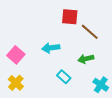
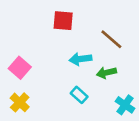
red square: (70, 17) -> (63, 21), moved
cyan arrow: (51, 48) -> (80, 59), moved

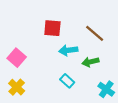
red square: (63, 21) -> (52, 28), moved

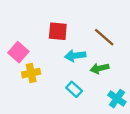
pink square: (17, 58) -> (18, 52), moved
yellow cross: (17, 87) -> (31, 73), moved, turned 35

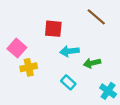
brown line: (104, 37) -> (96, 17), moved

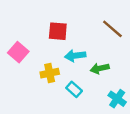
brown line: (96, 17) -> (112, 29), moved
yellow cross: (29, 67) -> (50, 73), moved

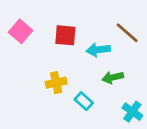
pink square: (18, 52) -> (21, 31), moved
cyan arrow: (75, 56) -> (98, 50), moved

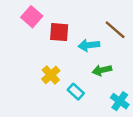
pink square: (21, 31) -> (32, 17), moved
yellow cross: (56, 83) -> (51, 75), turned -30

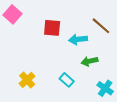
pink square: (32, 17) -> (12, 14), moved
yellow cross: (51, 75) -> (27, 80), moved

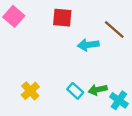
red square: (52, 28) -> (62, 18), moved
green arrow: (90, 61) -> (98, 90), moved

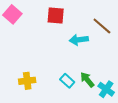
green arrow: (98, 90) -> (87, 80), turned 63
yellow cross: (30, 91) -> (27, 81), turned 35

